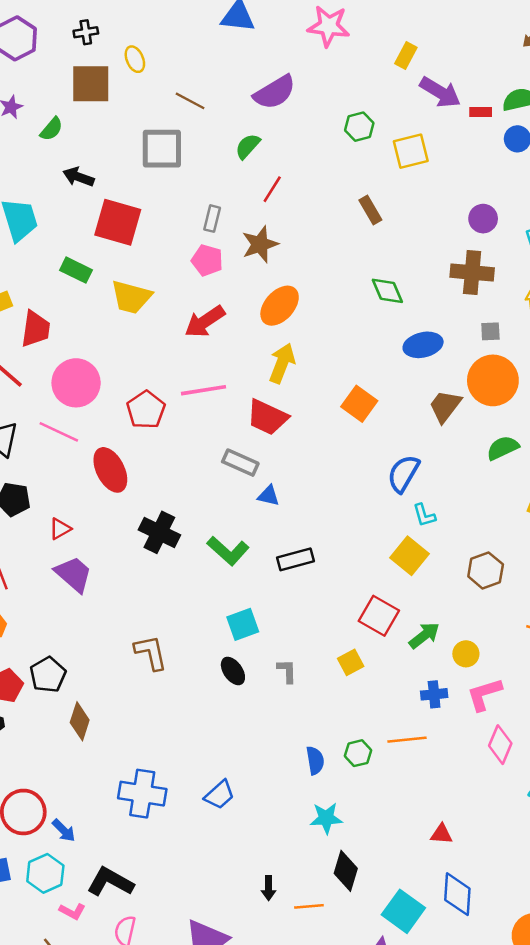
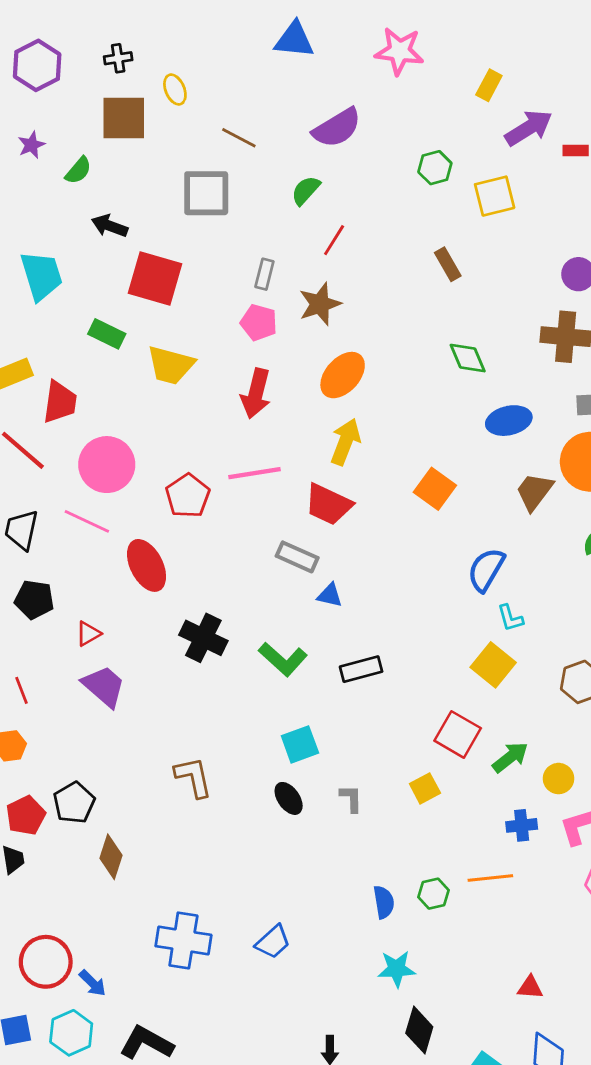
purple arrow: (440, 92) -> (529, 128), turned -63
red arrow: (205, 322) -> (256, 394), turned -42

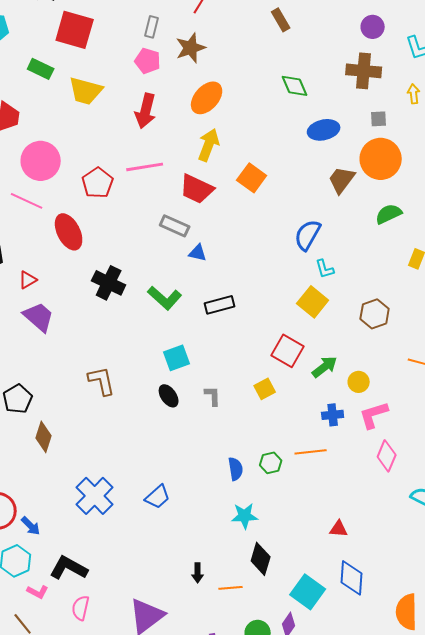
orange square: (435, 489) -> (252, 178), moved
blue cross: (183, 940) -> (95, 496), turned 36

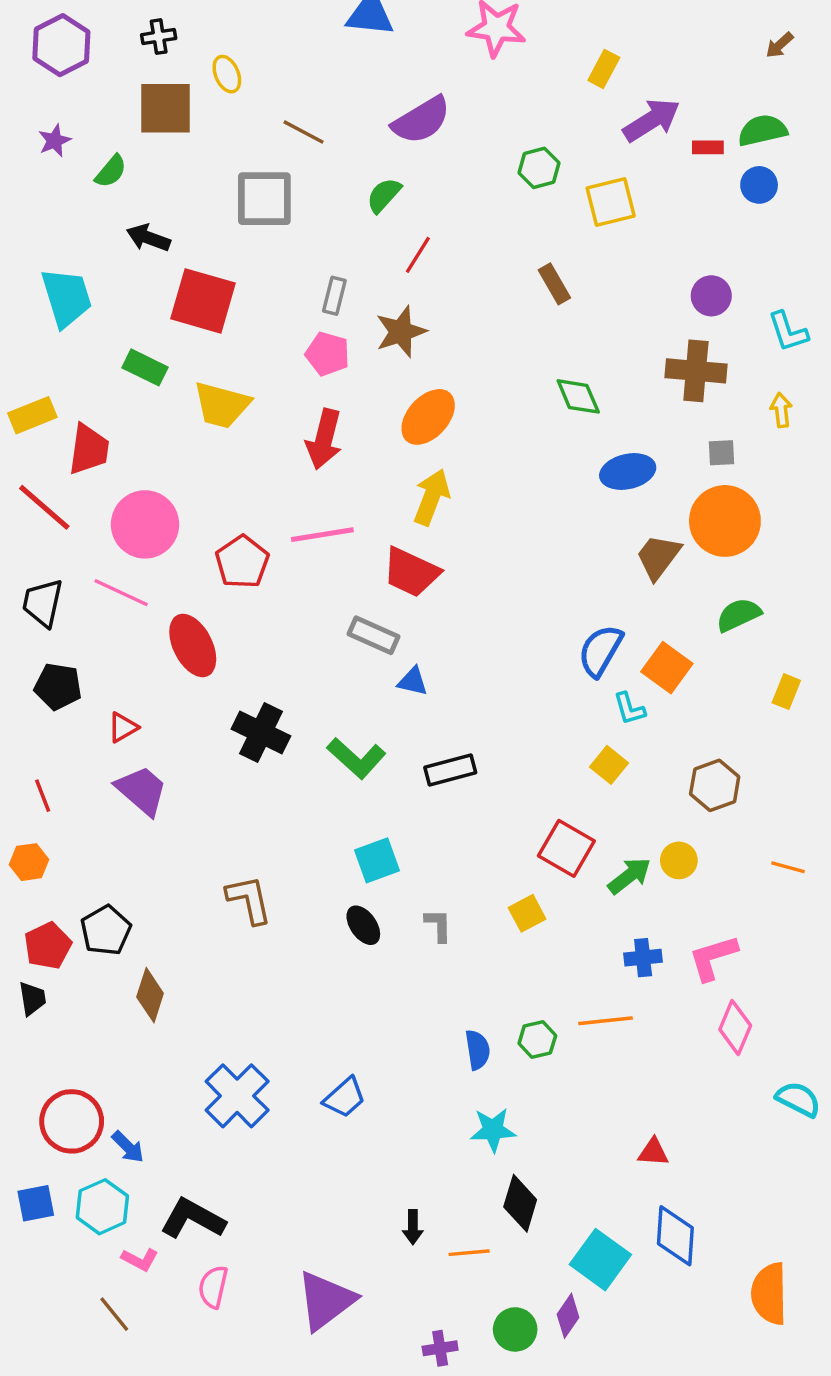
orange square: (252, 178) -> (667, 668), moved
yellow square: (313, 302) -> (609, 765), size x0.7
yellow circle: (359, 382) -> (679, 860), moved

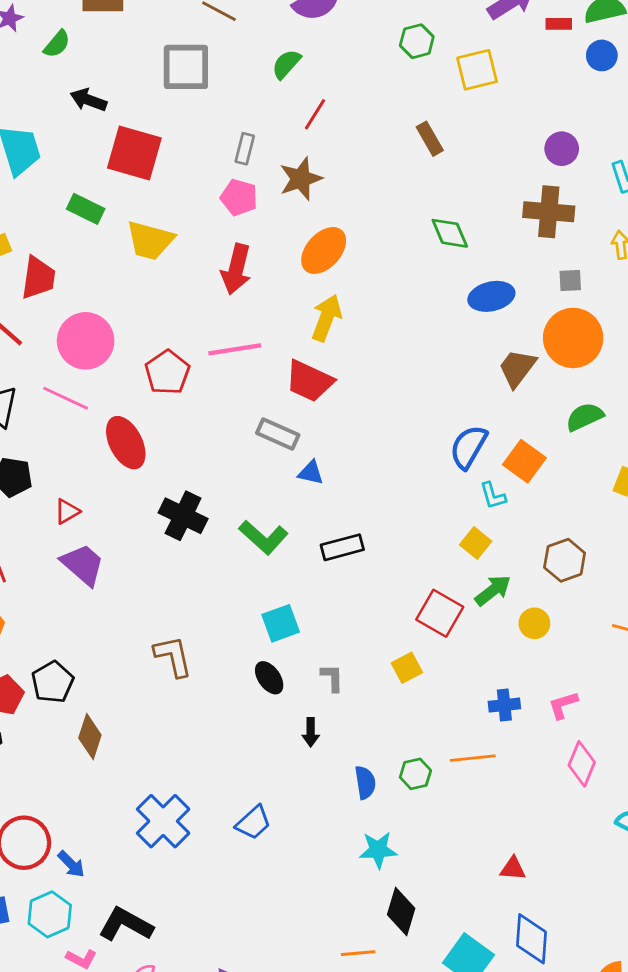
green arrow: (629, 876) -> (493, 590), moved
pink L-shape: (713, 958) -> (563, 705), size x0.7
black arrow: (413, 1227) -> (311, 732), moved

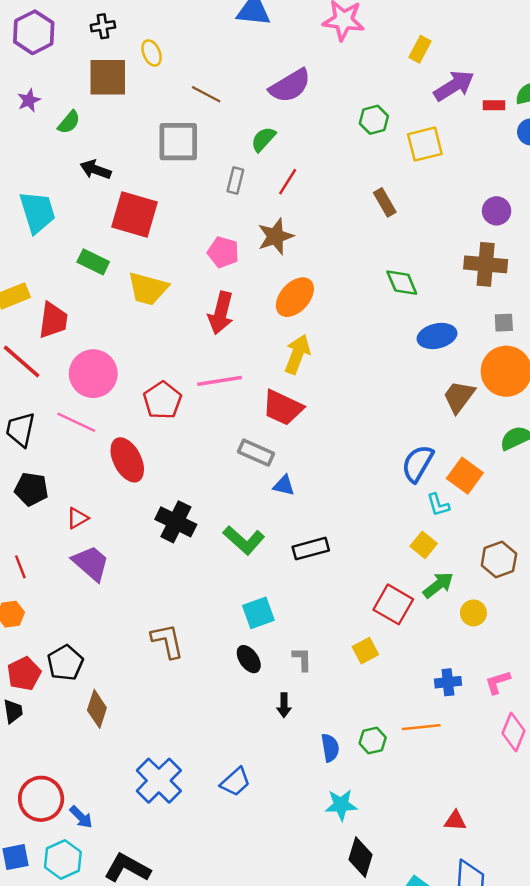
gray rectangle: (245, 149) -> (235, 181), moved

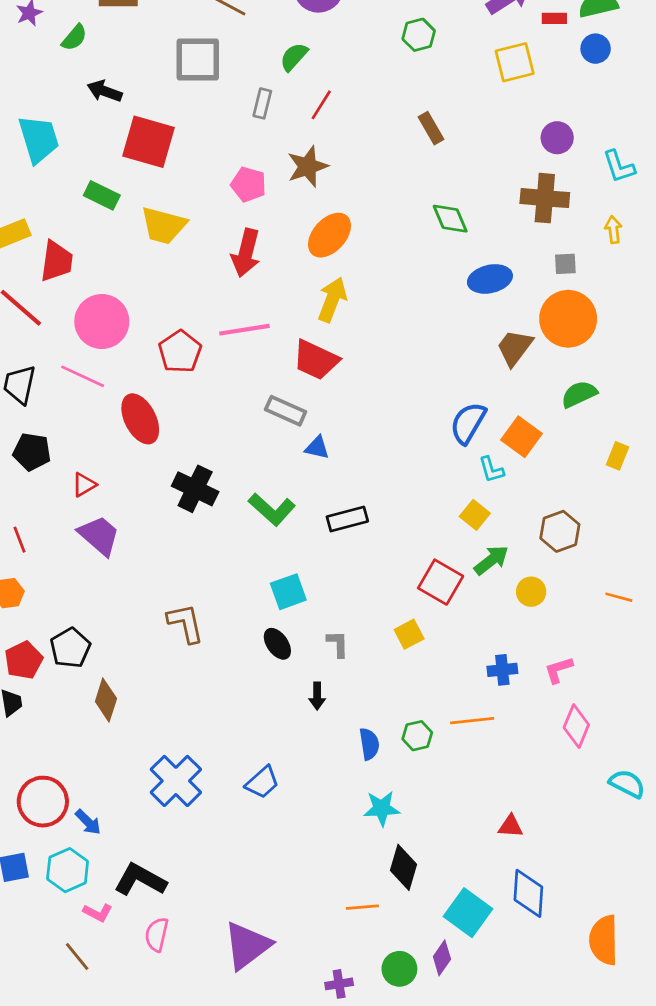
yellow square: (425, 144) -> (515, 62), moved

